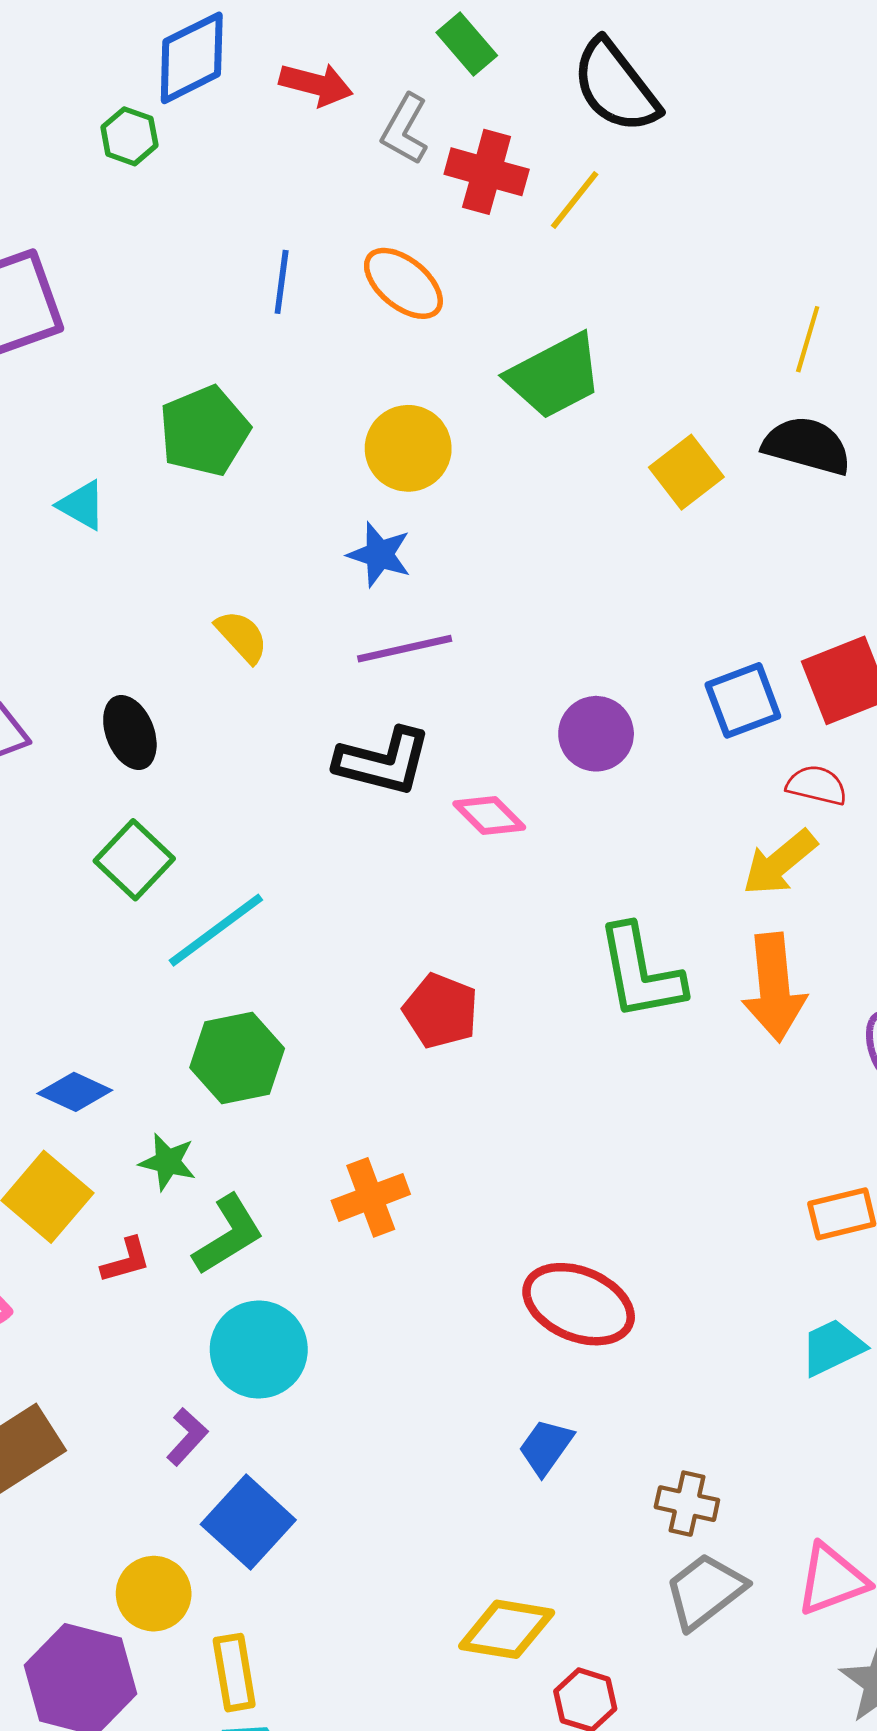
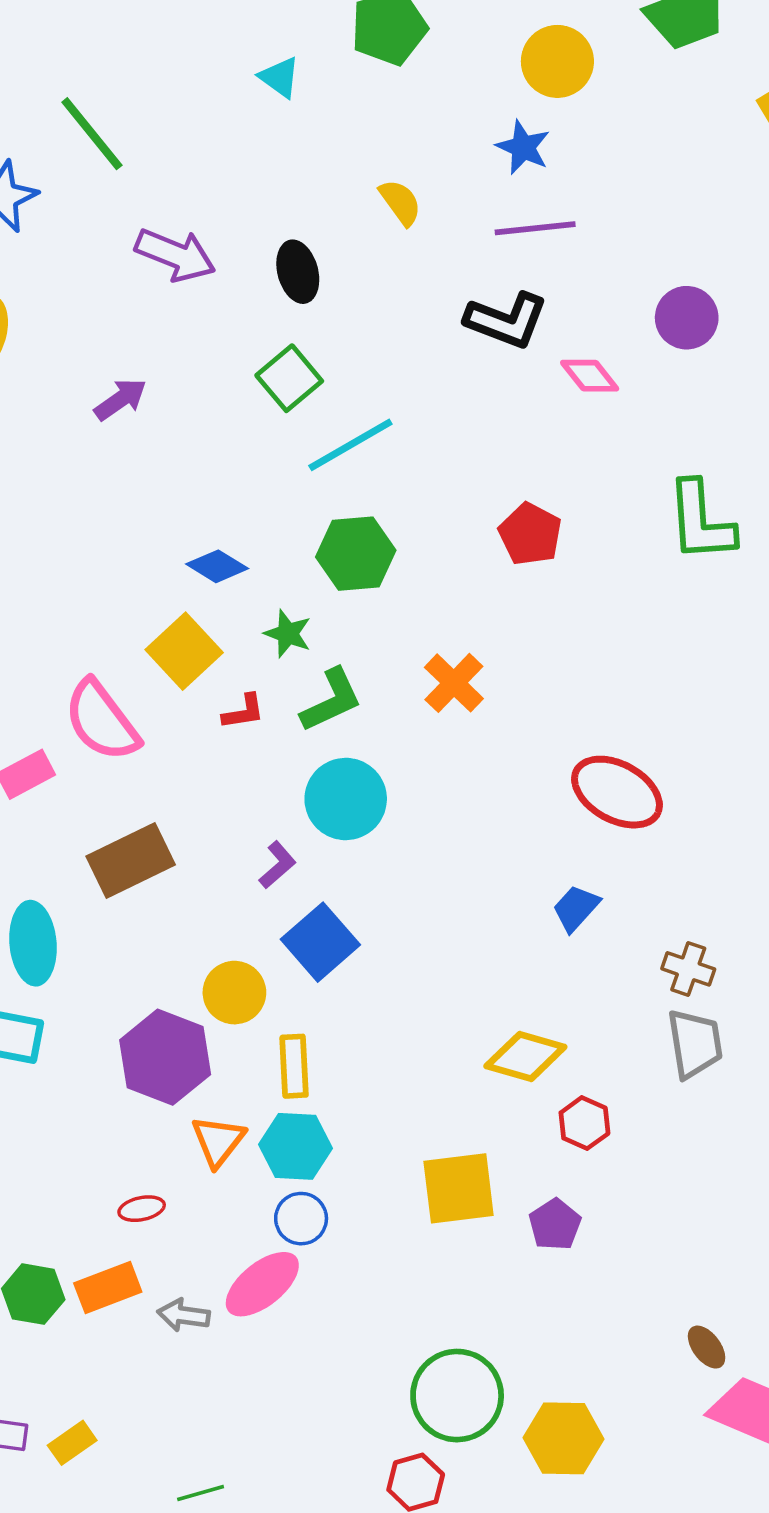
orange cross: (371, 1197) -> (454, 683), turned -32
gray trapezoid: (705, 1591) -> (695, 1044), turned 112

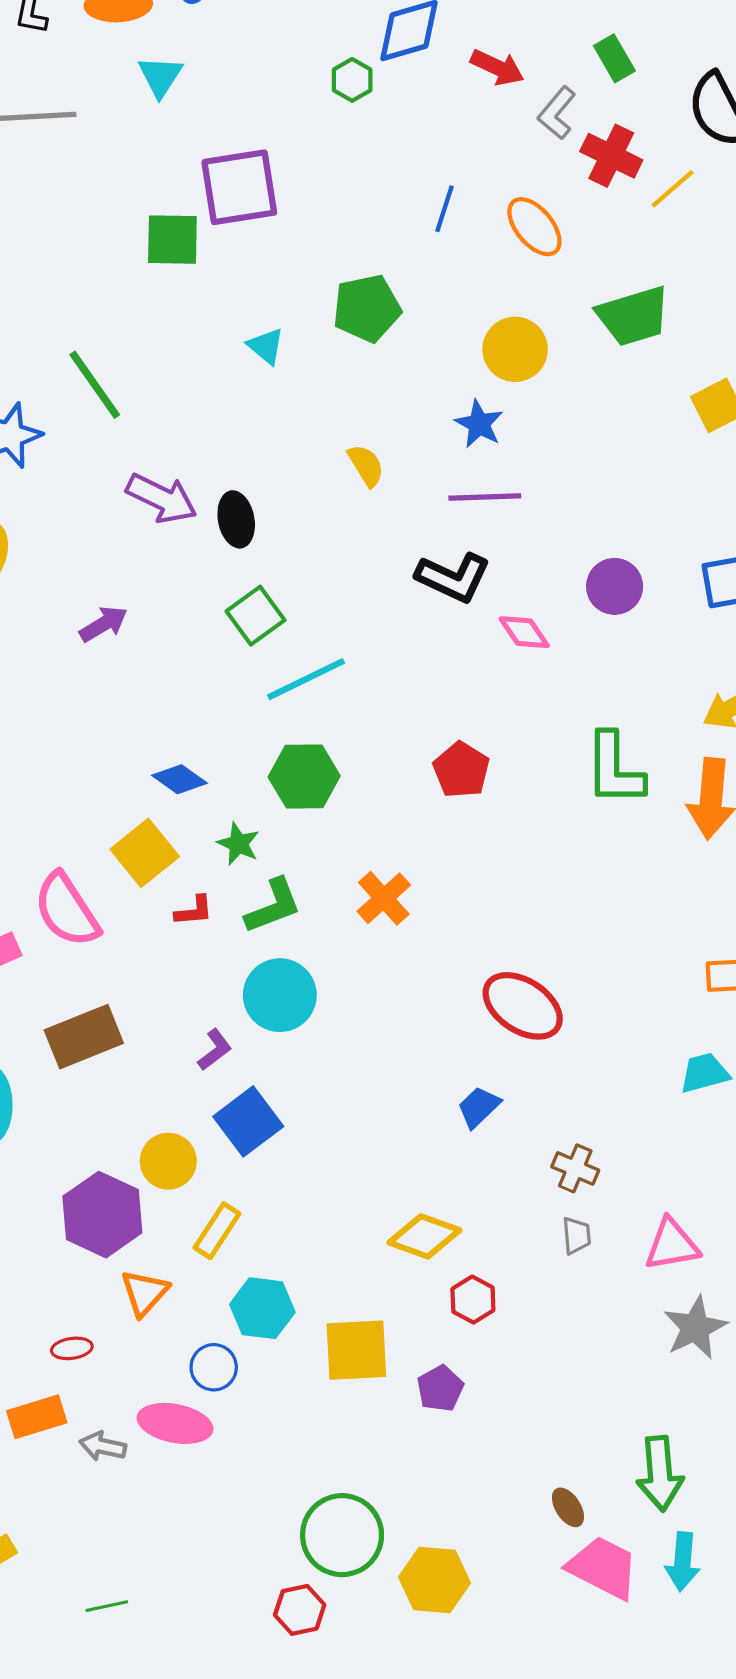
black ellipse: (298, 272) -> (236, 519), moved
gray trapezoid: (695, 1044) -> (576, 1236), size x0.6
yellow rectangle: (294, 1066) -> (217, 1231), turned 32
cyan hexagon: (295, 1146) -> (262, 1308), moved
pink ellipse: (262, 1284) -> (175, 1423), turned 46

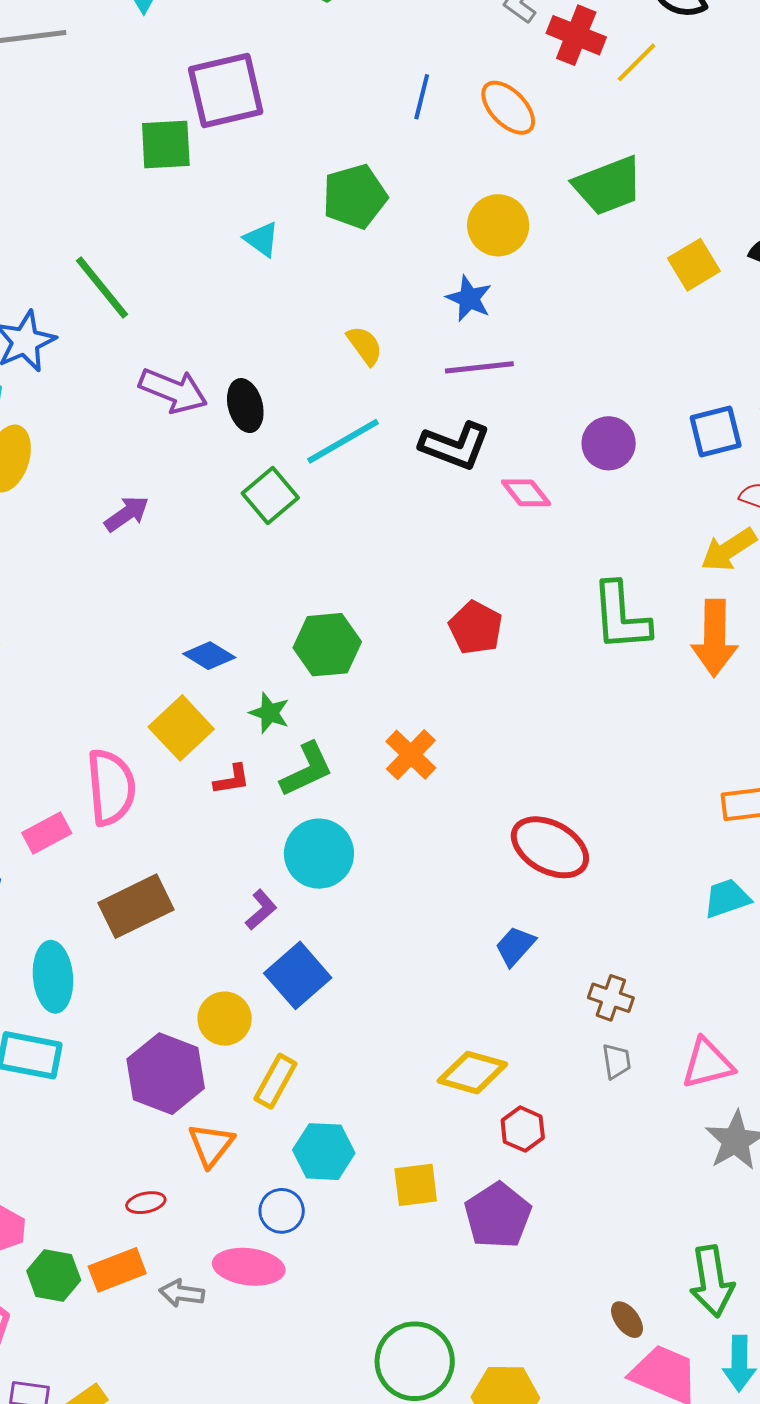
cyan line: (306, 679) -> (343, 441), moved
pink semicircle: (67, 910) -> (111, 787), turned -148
yellow square: (356, 1350) -> (416, 1185), size x0.7
purple pentagon: (440, 1388) -> (498, 1216), size x1.5

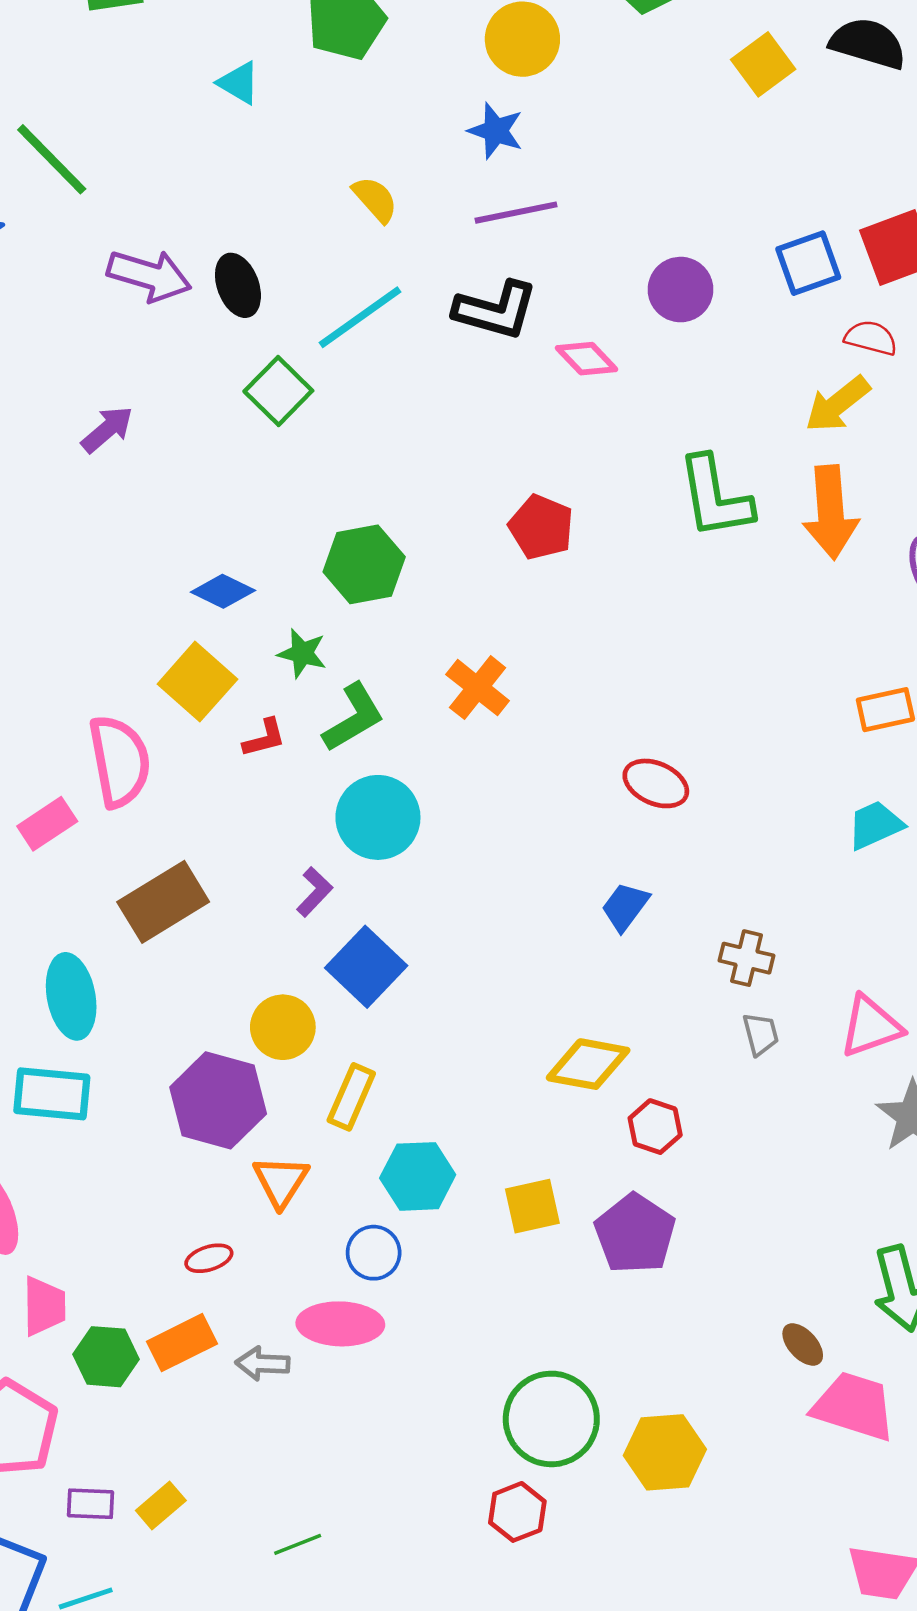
red ellipse: (550, 847) -> (656, 783), size x0.7

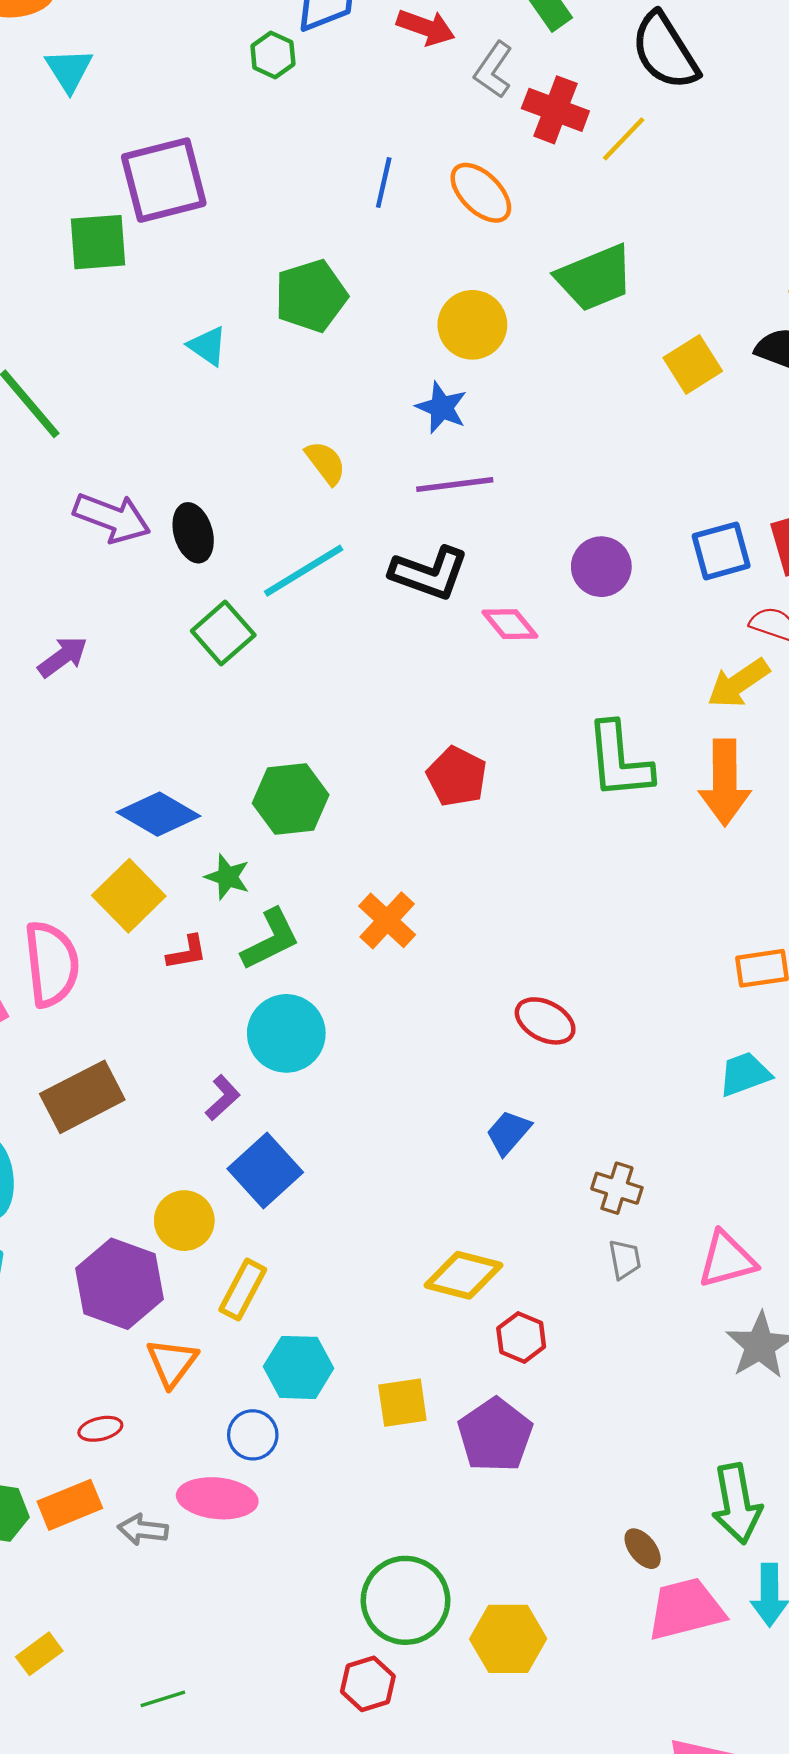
blue diamond: (223, 591) -> (159, 814), size x1.4
pink trapezoid: (854, 1406) -> (686, 1609), turned -36

